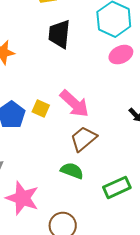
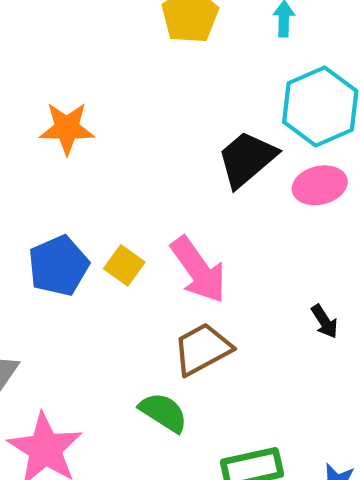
black trapezoid: (59, 34) -> (247, 159), moved, turned 32

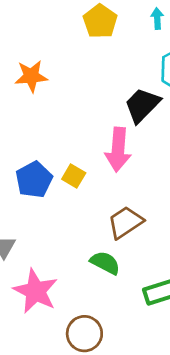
orange star: (67, 128) -> (31, 76), moved
pink arrow: (198, 270) -> (118, 150), moved, turned 45

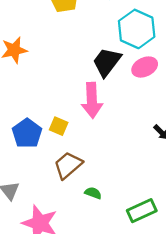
brown trapezoid: (125, 222) -> (68, 165), moved
green semicircle: (105, 263) -> (93, 193), size x0.7

